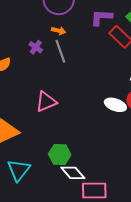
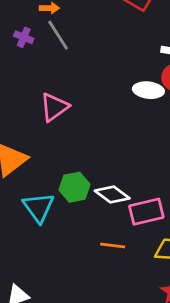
green hexagon: (60, 154) -> (74, 187), moved

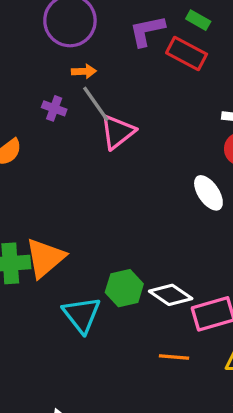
white ellipse: (148, 90) -> (208, 193), moved, turned 52
pink triangle: (54, 107) -> (117, 132), moved

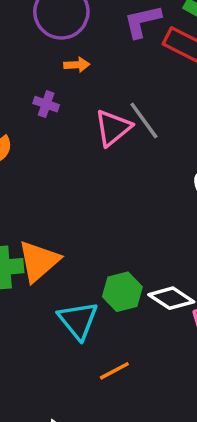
gray line: (96, 104) -> (144, 120), moved
orange line: (174, 357) -> (114, 371), moved, turned -32

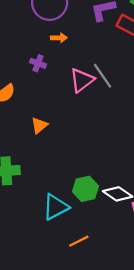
orange triangle: (39, 261) -> (39, 125), moved, size x0.6
cyan triangle: (78, 320) -> (56, 207), turned 40

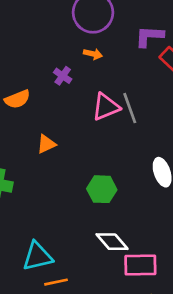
green hexagon: (85, 189) -> (102, 189), moved
cyan triangle: (56, 207) -> (37, 256), moved

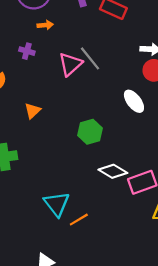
cyan triangle: (37, 256) -> (57, 204), turned -36

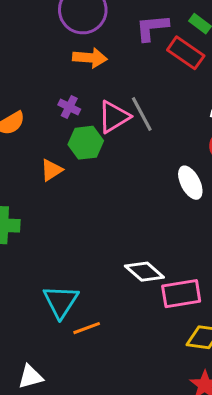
orange arrow: (45, 25) -> (90, 58), size x1.5
purple cross: (27, 51) -> (69, 107), moved
green hexagon: (90, 132) -> (86, 143), moved

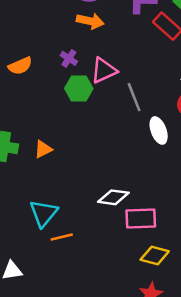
gray line: (142, 114) -> (134, 97), moved
orange triangle: (51, 170) -> (43, 149), moved
white diamond: (144, 272) -> (113, 197), turned -40

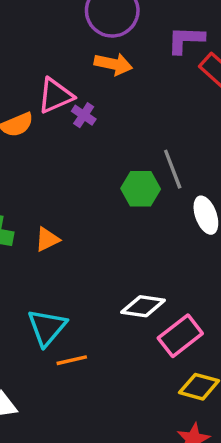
pink triangle: (104, 71) -> (55, 96), moved
green hexagon: (79, 89) -> (141, 189), moved
pink rectangle: (141, 219) -> (180, 336), turned -36

